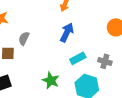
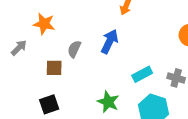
blue arrow: (67, 32) -> (109, 41), moved

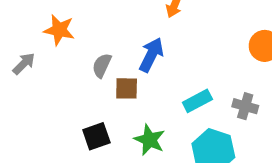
brown square: (54, 68) -> (127, 88), moved
black square: (49, 104) -> (96, 136), moved

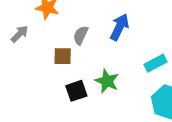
brown square: (127, 88) -> (63, 56), moved
green star: (150, 140) -> (107, 81), moved

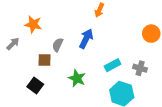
black square: (76, 91) -> (35, 85), moved, turned -35

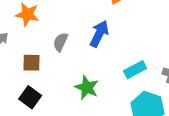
brown square: (44, 60) -> (31, 63), moved

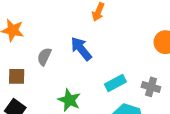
blue arrow: (99, 34) -> (81, 49), turned -65

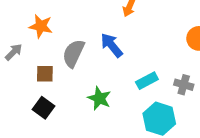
gray semicircle: (44, 57) -> (73, 53), size x1.5

